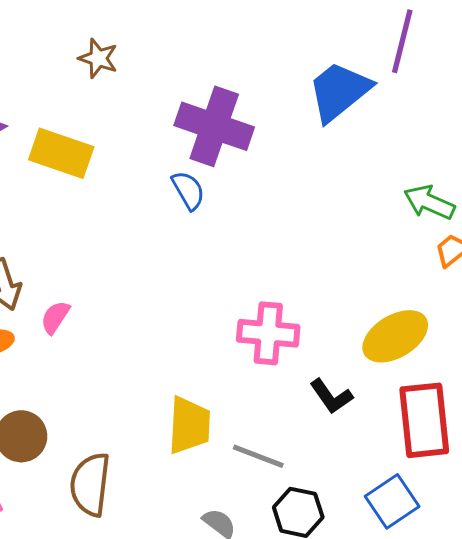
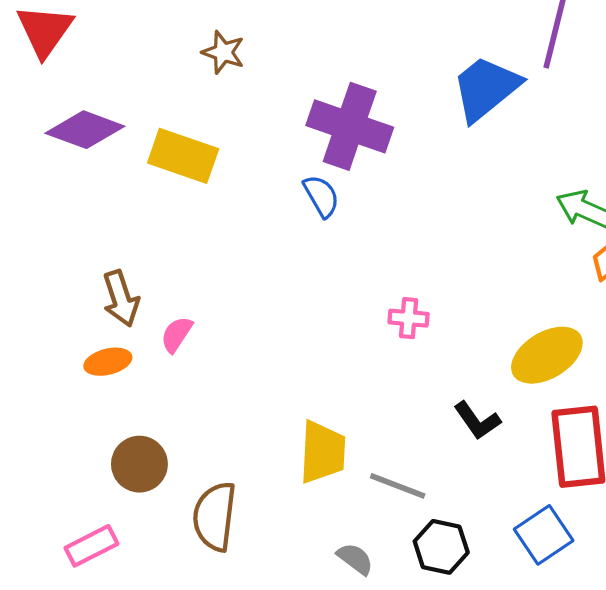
pink cross: (268, 333) -> (409, 318), moved, size x0.6

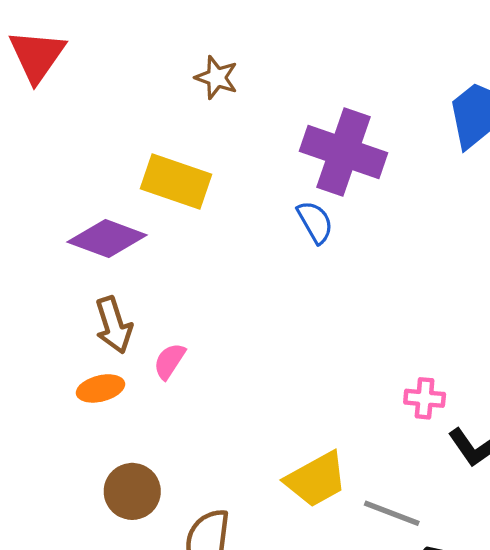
purple diamond: (85, 130) -> (107, 238), moved
pink cross: (409, 318) -> (425, 398), moved
yellow trapezoid: (322, 452) -> (316, 479), turned 58

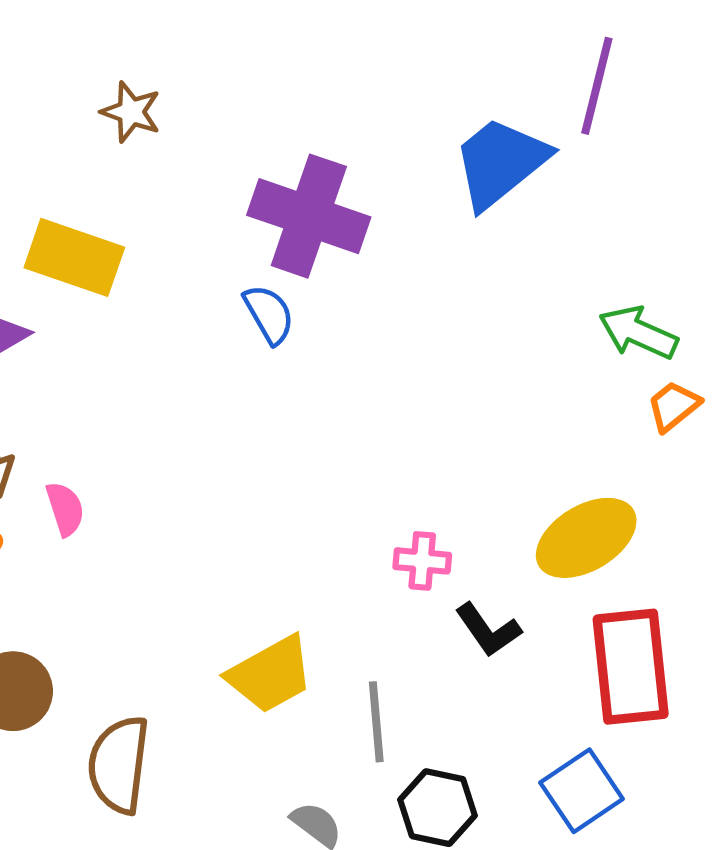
pink semicircle: (169, 361) -> (65, 509), turned 129
gray line: (392, 513) -> (376, 722), turned 64

